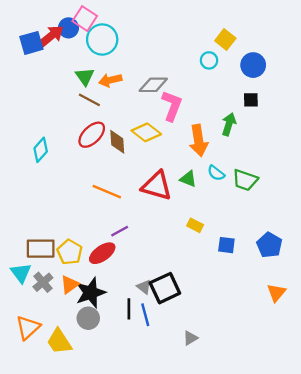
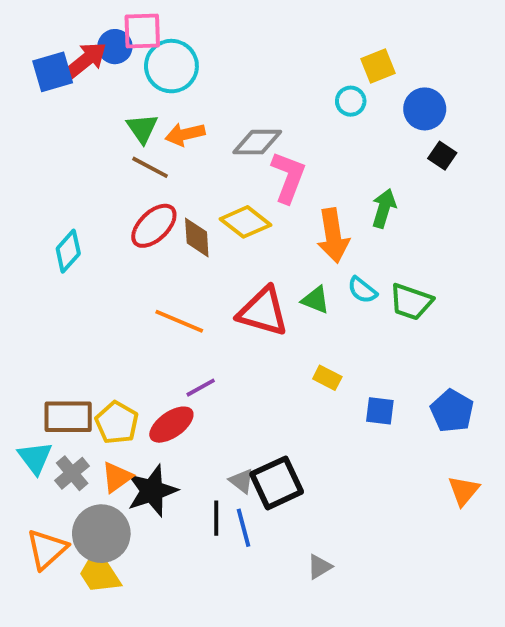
pink square: (85, 19) -> (142, 31), turned -35
yellow square: (225, 39) -> (378, 66), turned 30
black square: (251, 100) -> (442, 156), moved, turned 35
gray circle: (88, 318) -> (101, 534), moved, size x1.5

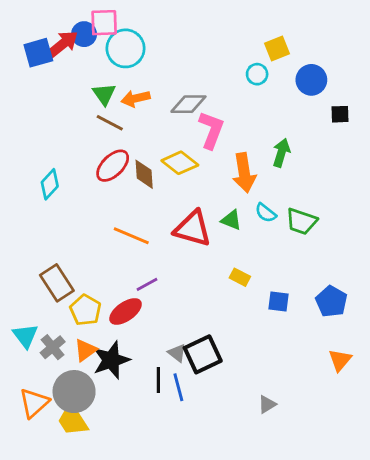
black square: (442, 156) -> (340, 114), moved, turned -36
brown rectangle: (68, 417) -> (57, 283), moved, turned 57
gray triangle: (319, 567) -> (267, 404), moved

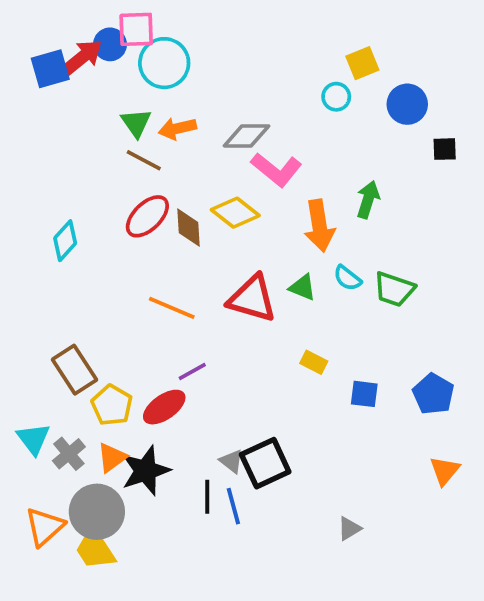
pink L-shape: (211, 130) -> (276, 170), turned 108

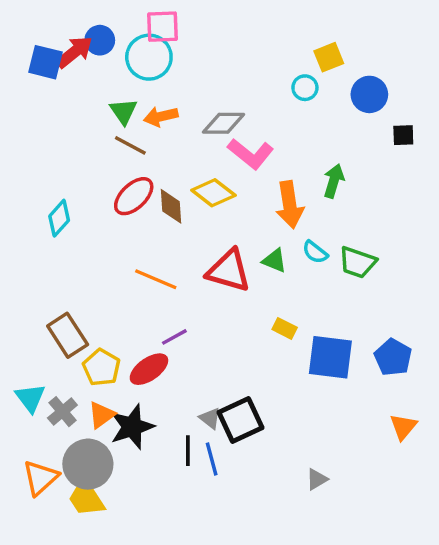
pink square: (136, 29) -> (163, 27), moved
blue square: (50, 69) -> (46, 62), turned 30
blue square: (364, 394) -> (330, 357), size x1.8

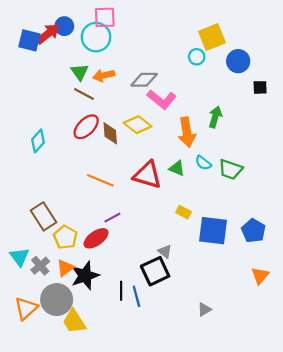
yellow square: (329, 57) -> (212, 37), size x1.4
gray triangle: (210, 418) -> (165, 251), moved
yellow trapezoid: (86, 498) -> (74, 321), moved

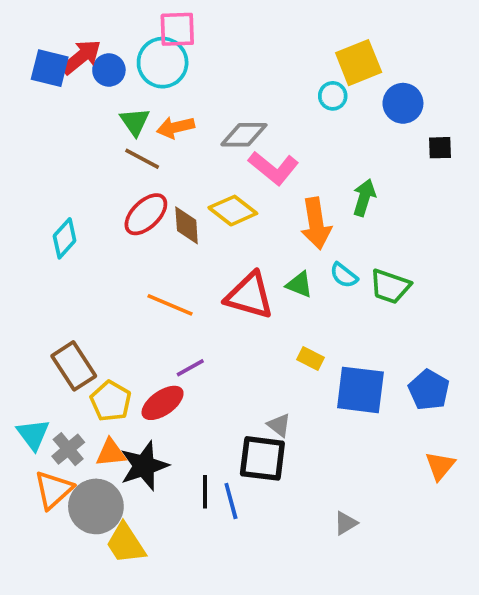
blue circle: (64, 26) -> (109, 70), moved
orange triangle: (65, 268) -> (111, 453), turned 30
black square: (155, 271) -> (262, 458), turned 32
orange triangle: (26, 308) -> (53, 490), moved

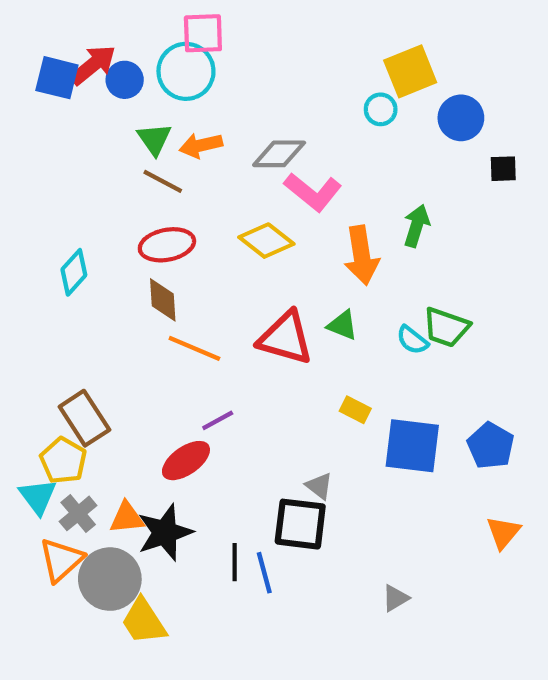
red ellipse: (146, 214) -> (167, 245), turned 33
brown diamond: (187, 225) -> (163, 300), moved
cyan semicircle: (344, 275) -> (412, 340), moved
yellow pentagon: (111, 401) -> (63, 461), moved

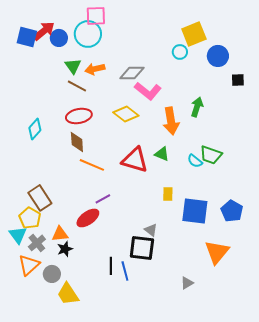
yellow rectangle: (355, 410) -> (168, 194), turned 64
orange triangle: (127, 518) -> (60, 234), moved
black star: (165, 532) -> (65, 249), moved, size x0.6
orange triangle: (503, 532) -> (217, 252), moved, size x1.5
gray circle: (110, 579) -> (52, 274), size x0.6

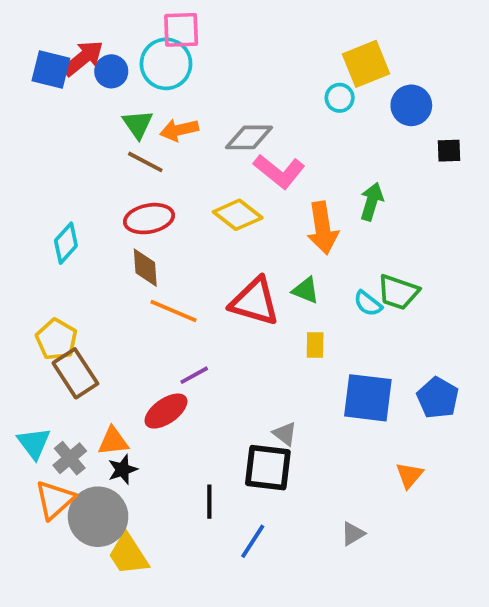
yellow rectangle: (168, 194) -> (315, 345), moved
yellow pentagon: (30, 218) -> (57, 339), moved
orange triangle: (217, 252) -> (409, 475), size x0.6
blue line: (125, 271) -> (253, 541), moved, turned 48
gray circle: (52, 274) -> (98, 517), size x1.8

